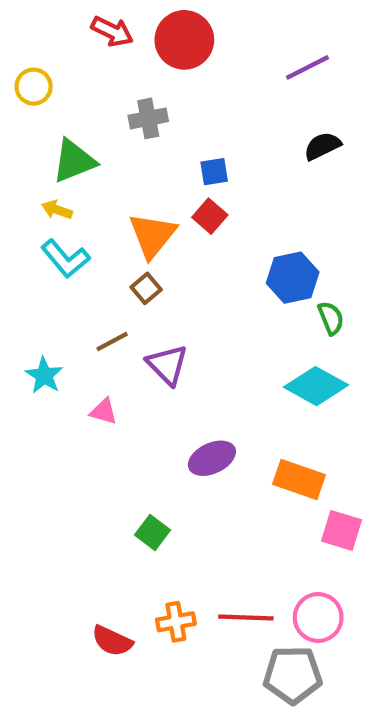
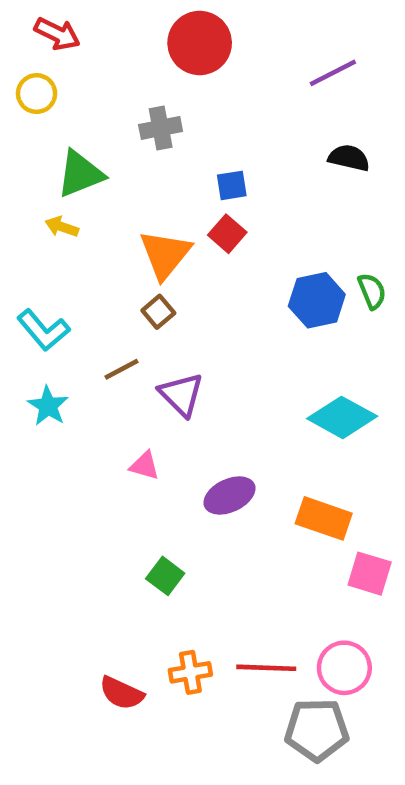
red arrow: (112, 31) -> (57, 34), moved
black semicircle: (322, 146) -> (349, 158), turned 39
cyan L-shape: (65, 259) -> (43, 330), moved
green semicircle: (331, 318) -> (372, 291), moved
pink triangle: (104, 412) -> (145, 466), moved

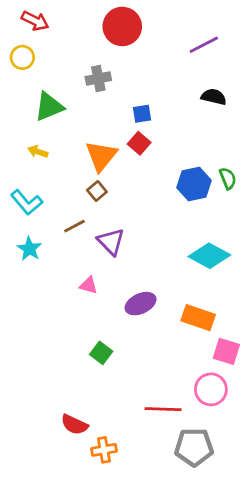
yellow arrow: (62, 227) -> (38, 152), moved
pink circle: (344, 668) -> (211, 389), moved
orange cross: (190, 672) -> (104, 450), moved

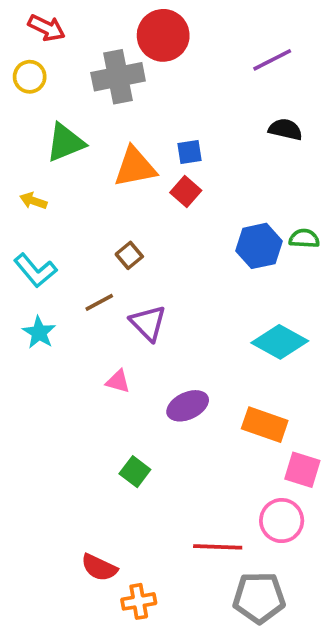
gray cross: (98, 78) -> (118, 77), moved, size x1.5
yellow arrow: (38, 152) -> (33, 201), moved
orange triangle: (101, 156) -> (135, 167), moved, turned 40
green semicircle: (228, 178) -> (304, 238), turned -65

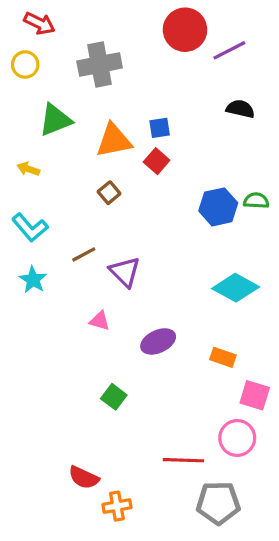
red circle: (163, 35) -> (185, 30), moved
brown square: (129, 255) -> (109, 193), moved
orange rectangle: (265, 425) -> (223, 357), size x0.7

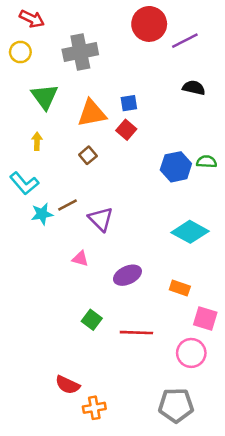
green triangle: (55, 120) -> (45, 97), turned -44
yellow arrow: (28, 169) -> (37, 141), moved, turned 72
cyan star: (33, 280) -> (42, 214), moved, turned 30
red line: (183, 460) -> (136, 333), moved

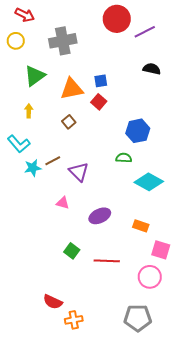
green triangle: (45, 97) -> (35, 76), turned 30
green semicircle: (207, 162) -> (124, 158), moved

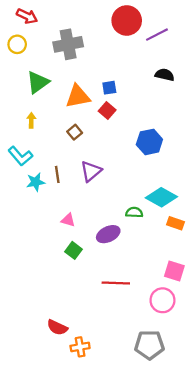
green semicircle: (124, 158) -> (134, 212), moved
brown line: (53, 161) -> (57, 174), turned -70
purple triangle: (79, 172) -> (91, 171), moved, turned 35
orange rectangle: (141, 226) -> (175, 223), moved
green square: (72, 251) -> (74, 250), moved

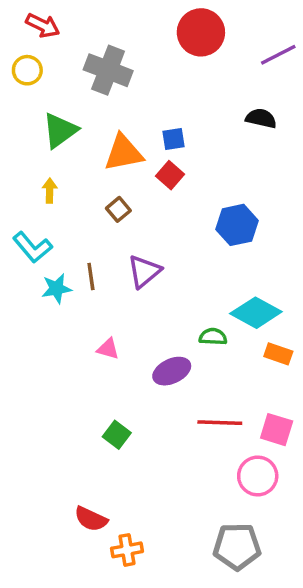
purple line: (157, 35) -> (278, 55), moved
gray cross: (68, 44) -> (108, 70), turned 32
green square: (74, 250) -> (117, 435), moved
red line: (116, 283) -> (220, 423), moved

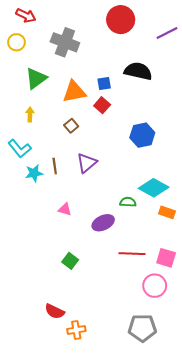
black semicircle: (261, 118) -> (138, 71), moved, size x1.5

